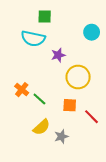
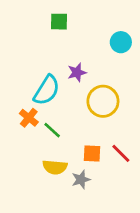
cyan semicircle: (33, 38) -> (47, 90), moved, turned -70
orange square: (70, 105) -> (92, 153), moved
yellow semicircle: (42, 127) -> (55, 167), turned 48

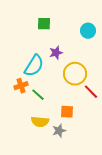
green square: (59, 22) -> (44, 24), moved
orange cross: (29, 118) -> (21, 86), turned 32
red line: (121, 153) -> (91, 92), moved

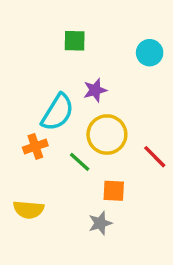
yellow circle: (75, 74) -> (107, 135), moved
green line: (38, 95) -> (80, 162), moved
yellow semicircle: (40, 122) -> (29, 210), moved

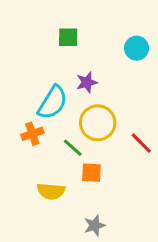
orange square: (114, 191) -> (91, 173), moved
yellow semicircle: (29, 210) -> (51, 191), moved
gray star: (100, 223) -> (95, 225), moved

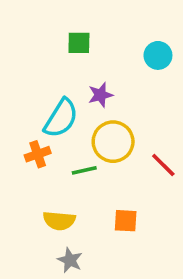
green line: (73, 148) -> (84, 170), turned -55
orange square: (91, 173) -> (126, 221), moved
gray star: (95, 225) -> (70, 260), moved, turned -30

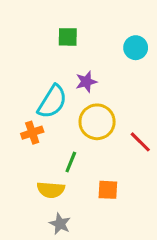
green line: (84, 170) -> (71, 162), moved, turned -55

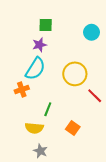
purple star: (86, 82) -> (39, 45), moved
yellow circle: (97, 122) -> (75, 74), moved
orange square: (108, 190) -> (73, 128), turned 32

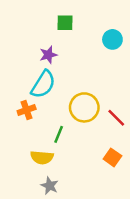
green square: (46, 25) -> (65, 23), moved
yellow circle: (75, 74) -> (84, 107), moved
orange square: (73, 128) -> (112, 157), moved

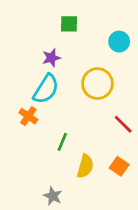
yellow circle: (84, 107) -> (97, 84), moved
orange cross: (27, 110) -> (28, 116), turned -36
yellow semicircle: (42, 157) -> (85, 166), moved, turned -80

